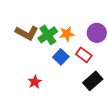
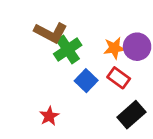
brown L-shape: (27, 33) -> (51, 33), moved
orange star: (67, 34) -> (114, 48), moved

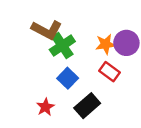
blue square: (86, 81) -> (68, 78), moved
black rectangle: (131, 115) -> (87, 106), moved

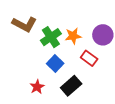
brown L-shape: (47, 30) -> (24, 24), moved
orange star: (106, 44) -> (73, 36), moved

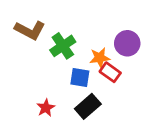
orange star: (73, 36) -> (100, 58), moved
blue square: (55, 64) -> (80, 77), moved, turned -35

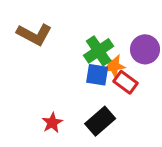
green cross: (63, 46) -> (99, 51), moved
blue square: (80, 77) -> (97, 75), moved

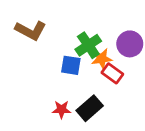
blue square: (97, 75) -> (71, 65), moved
red star: (52, 123) -> (61, 110), moved, turned 30

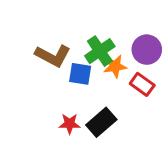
brown L-shape: (31, 30) -> (53, 56), moved
red rectangle: (112, 73) -> (142, 84), moved

